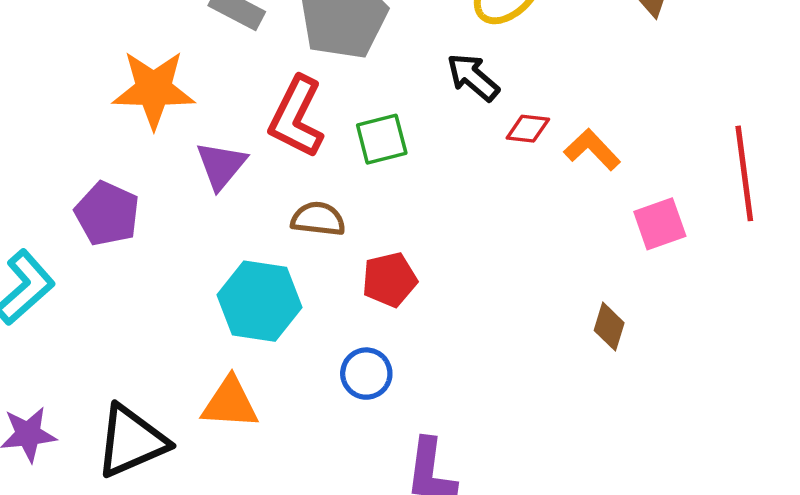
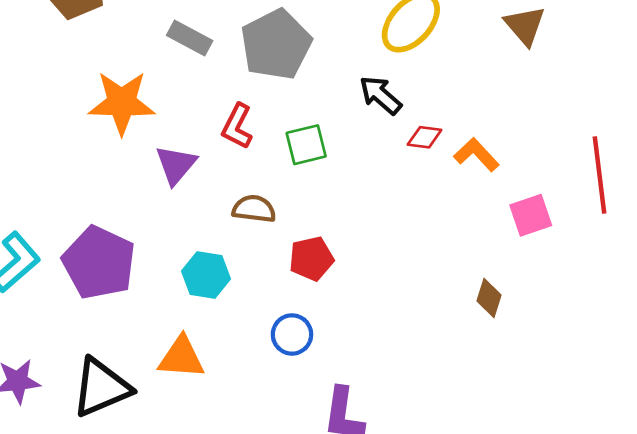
red L-shape: (296, 117) -> (237, 126), size x0.7
purple pentagon: (107, 214) -> (99, 263), moved, size x1.4
cyan hexagon: (260, 301) -> (206, 275), size x0.7

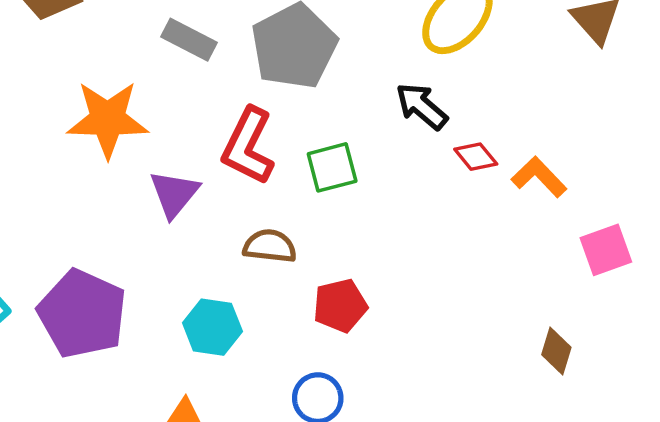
red L-shape: (237, 126) -> (248, 146), size x1.4
red diamond: (425, 137) -> (476, 157), turned 44

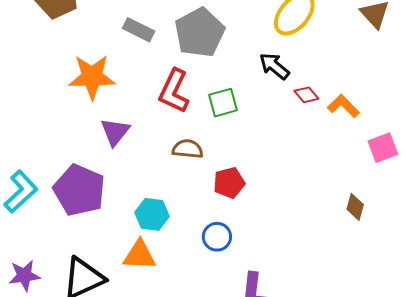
purple triangle: (174, 194) -> (115, 132), moved
cyan hexagon: (212, 327) -> (152, 214), moved

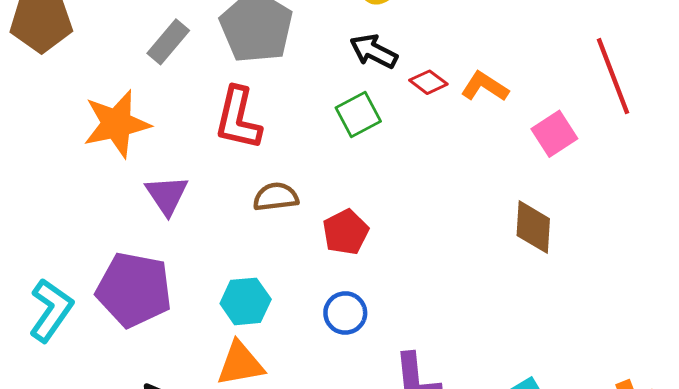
gray rectangle: (139, 30) -> (168, 42), turned -64
green square: (223, 103) -> (358, 115), moved
brown diamond: (355, 207) -> (533, 227), size x1.4

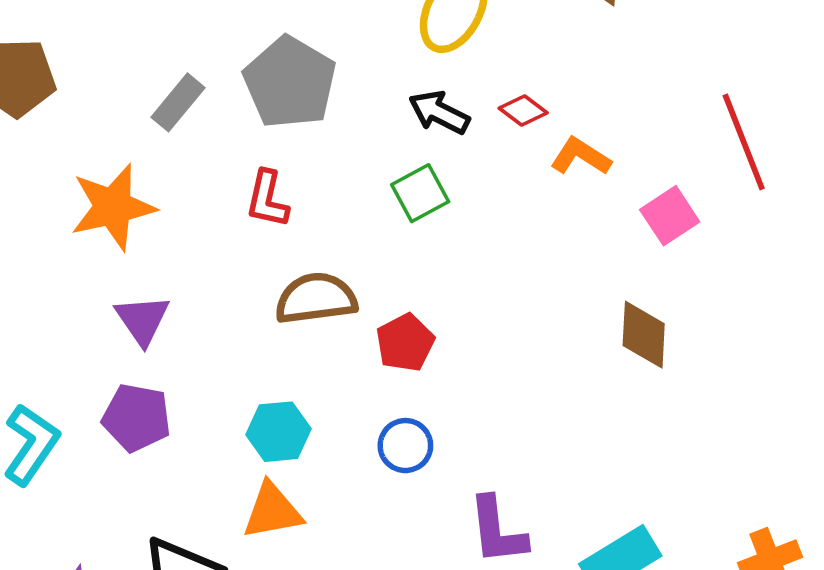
red diamond: (428, 82) -> (523, 110), moved
red L-shape: (238, 118) -> (267, 199), size x0.7
purple triangle: (167, 195) -> (142, 320), moved
brown semicircle: (276, 197) -> (316, 298), size x1.4
purple pentagon: (134, 290) -> (137, 418), size x0.7

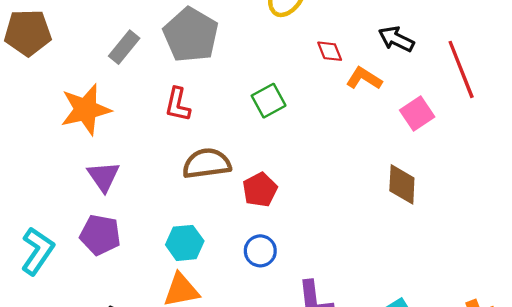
red diamond: (523, 110) -> (330, 51), turned 32
black arrow: (439, 112) -> (396, 39), moved

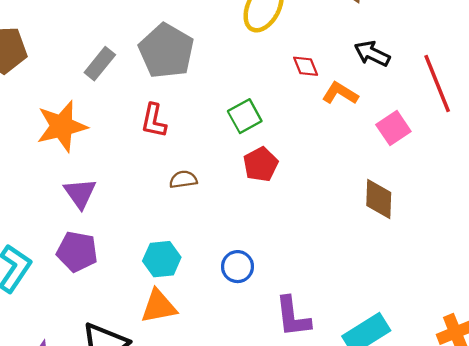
brown semicircle: (207, 163) -> (183, 179), size x0.6
red pentagon: (260, 190) -> (261, 164), moved

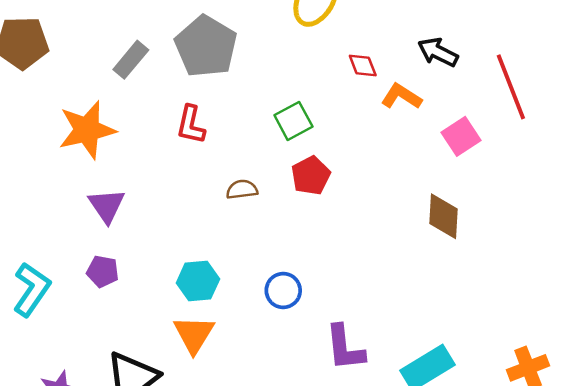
brown semicircle: (183, 179) -> (242, 189), moved
purple pentagon: (77, 252) -> (103, 271), size x0.7
orange triangle: (159, 306) -> (194, 334), turned -48

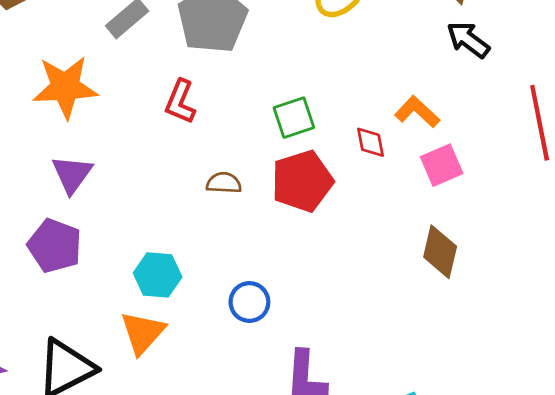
black arrow: (438, 52) -> (468, 40), moved
red diamond: (363, 66) -> (370, 142), moved
pink square: (461, 136) -> (442, 165), moved
red pentagon: (311, 176) -> (302, 181), size x1.4
purple pentagon: (103, 271) -> (55, 246), size x1.5

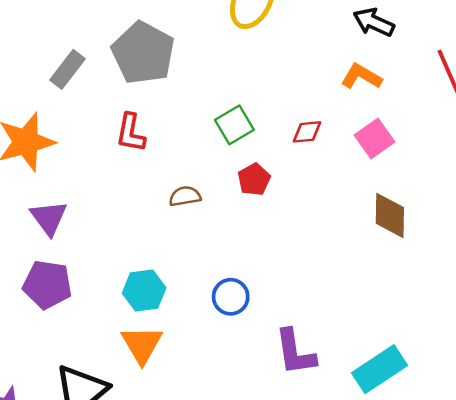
orange L-shape: (417, 112) -> (361, 77), moved
red diamond: (370, 142) -> (307, 132), turned -72
red pentagon: (302, 181) -> (254, 179), size x0.6

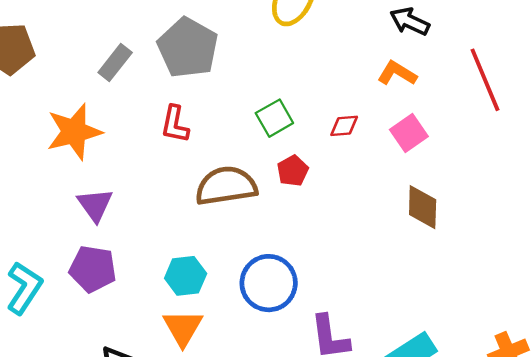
brown semicircle: (185, 196) -> (226, 186), size x2.0
blue circle: (231, 297) -> (269, 283), size x1.6

